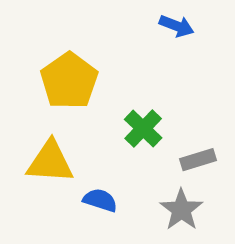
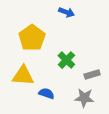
blue arrow: (177, 26) -> (66, 12), moved
gray star: (181, 210) -> (84, 98), turned -30

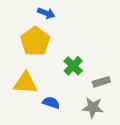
blue arrow: (66, 12) -> (46, 13), moved

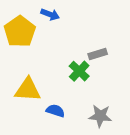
yellow pentagon: (35, 41) -> (20, 32), moved
gray rectangle: (101, 82) -> (98, 54), moved

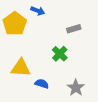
gray rectangle: (98, 54) -> (74, 29), moved
gray star: (100, 116) -> (76, 88), turned 30

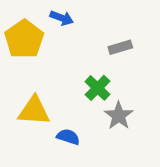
gray star: (76, 88) -> (119, 116), moved

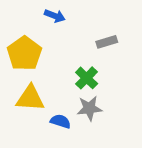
yellow pentagon: (24, 39) -> (24, 53), moved
gray star: (119, 116) -> (89, 108), moved, turned 30

